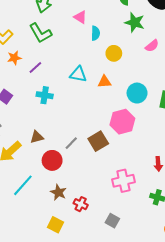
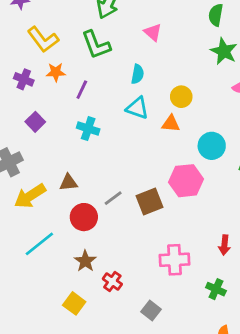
cyan semicircle: (95, 33) -> (137, 74), moved
yellow circle: (114, 53) -> (181, 97), moved
purple line: (35, 67) -> (82, 90), turned -32

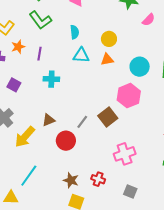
cyan line: (39, 244) -> (29, 176), moved
pink cross: (174, 260) -> (125, 154), moved
brown star: (85, 261) -> (71, 180), moved

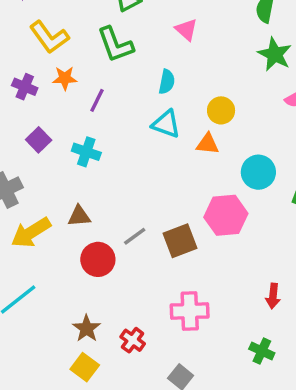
cyan cross: (51, 79) -> (86, 152), moved

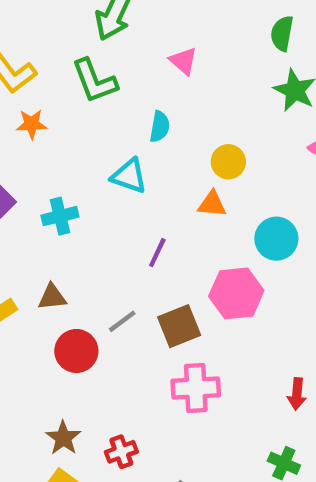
purple line: (97, 100) -> (157, 253), moved
cyan triangle: (166, 124) -> (129, 176), moved
cyan cross: (86, 152) -> (60, 216), turned -32
pink cross: (190, 311) -> (196, 388), moved
red cross: (133, 340) -> (121, 452), turned 35

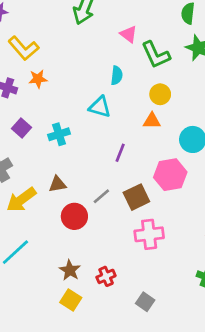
green L-shape: (95, 81) -> (156, 55), moved

